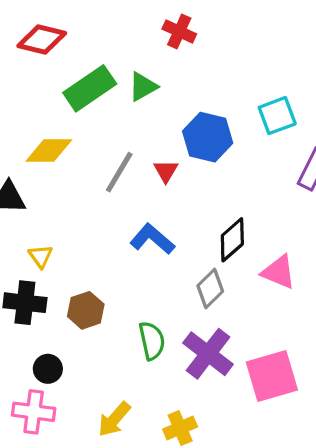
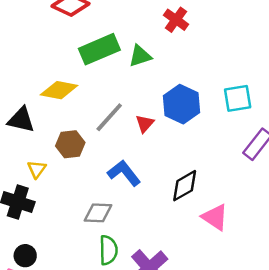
gray diamond: (210, 288) -> (98, 213), moved, turned 36
brown hexagon: (86, 310) -> (70, 144), moved

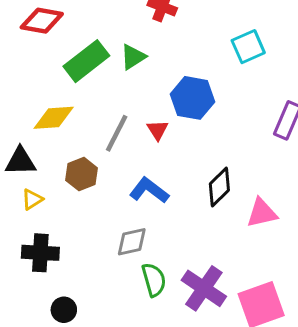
cyan square: (238, 98) -> (248, 47), moved
yellow triangle: (37, 169) -> (32, 199), moved, turned 36
pink triangle: (215, 217) -> (262, 213), turned -32

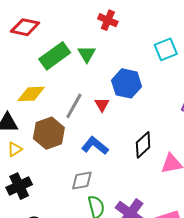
green triangle: (133, 57) -> (87, 54), turned -30
brown hexagon: (82, 174) -> (49, 133), size x1.4
black cross: (40, 253) -> (19, 186), turned -30

